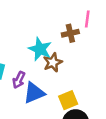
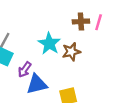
brown cross: (70, 33) -> (81, 21), moved
brown star: (53, 62) -> (71, 52), moved

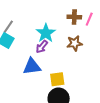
brown star: (71, 52) -> (75, 43), moved
purple arrow: (25, 70) -> (42, 47), moved

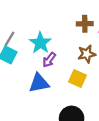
cyan star: (46, 33) -> (40, 43), moved
yellow square: (57, 79) -> (77, 79), moved, turned 35

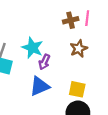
yellow square: (77, 79) -> (77, 89), moved

